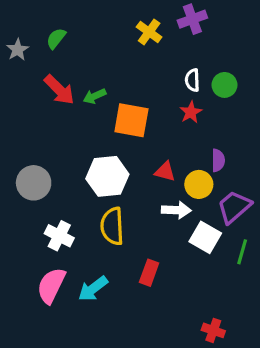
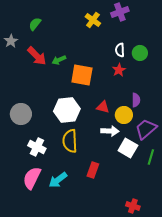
gray star: (18, 50) -> (11, 41), moved

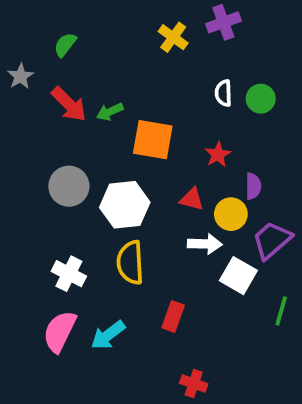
red star: (119, 70) -> (218, 155), moved
gray circle: (21, 114) -> (69, 186), moved
green line: (151, 157) -> (281, 311), moved
red cross: (133, 206) -> (194, 384), moved

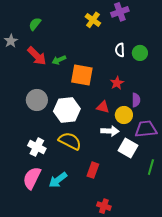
purple trapezoid: (272, 240) -> (146, 129), turned 35
yellow semicircle: (130, 263) -> (70, 141), turned 120

